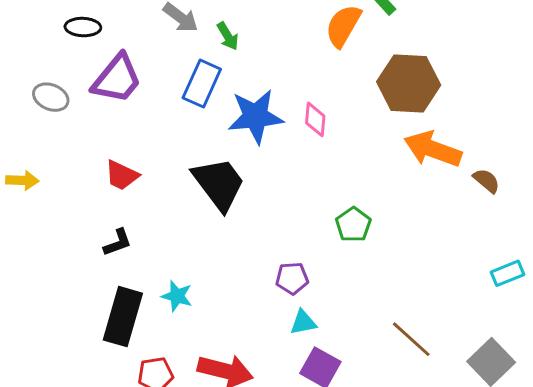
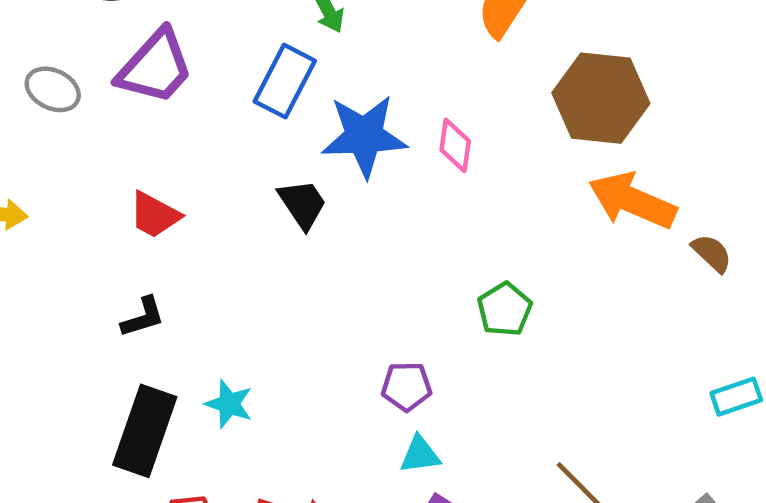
black trapezoid: (219, 184) -> (303, 204), moved, size x0.6

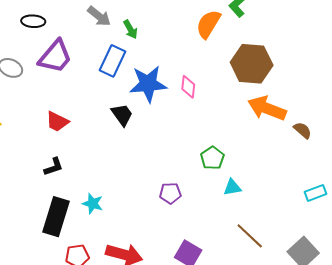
cyan triangle: (420, 455) -> (232, 187), moved

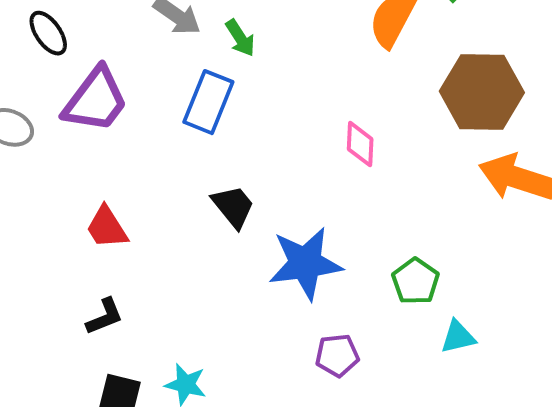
black ellipse: (33, 21) -> (48, 33), turned 55
blue star: (148, 84) -> (305, 263), moved
red trapezoid: (57, 122) -> (107, 227), turned 35

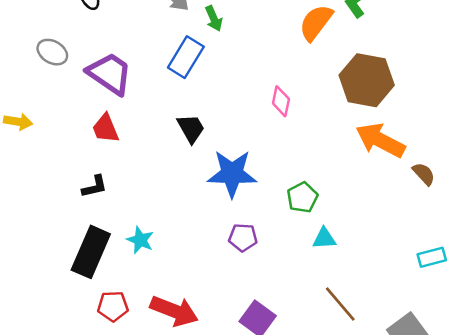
purple trapezoid: (96, 100) -> (110, 74), moved, turned -102

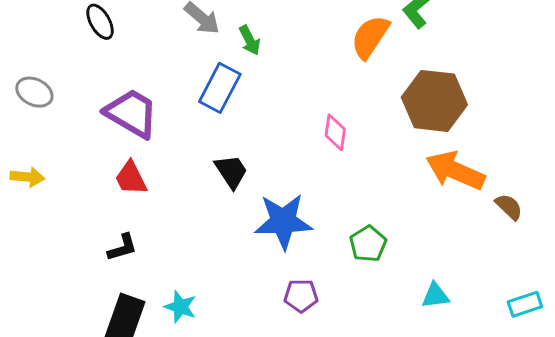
gray ellipse: (52, 52) -> (34, 92), moved
cyan triangle: (324, 238) -> (435, 296), moved

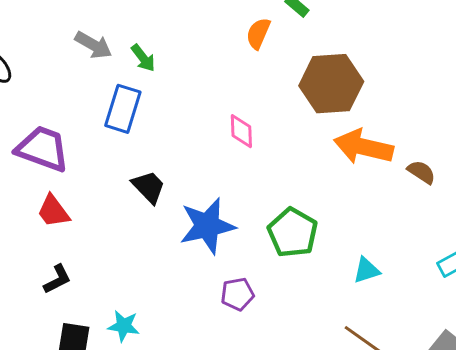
orange semicircle: (370, 37) -> (258, 33), size x0.7
green pentagon: (368, 244) -> (293, 233), size x1.4

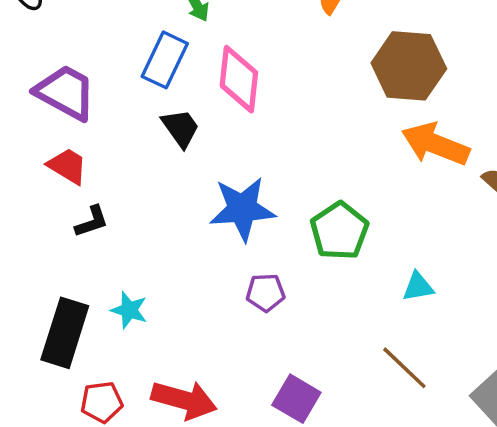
pink diamond: (241, 131) -> (239, 79), moved, size x1.6
black trapezoid: (149, 187) -> (181, 128), moved
red trapezoid: (53, 211) -> (67, 166), turned 150
black L-shape: (57, 279) -> (92, 222), moved

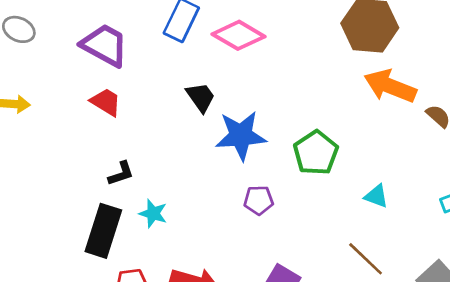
pink diamond: (239, 79) -> (239, 35), turned -66
black trapezoid: (181, 128) -> (201, 97), moved
black L-shape: (92, 222) -> (121, 173), moved
cyan triangle: (418, 287) -> (376, 196), turned 30

